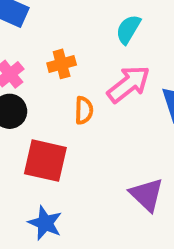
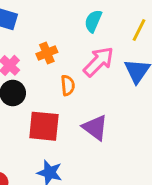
purple triangle: (147, 195) -> (95, 128), moved

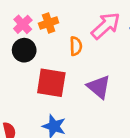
orange cross: (47, 53) -> (49, 23), moved

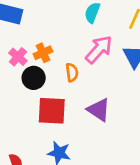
black circle: (24, 50) -> (34, 78), moved

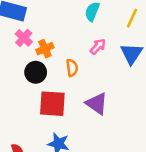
pink arrow: (99, 49) -> (98, 46), size x0.6
pink cross: (18, 57) -> (24, 38), moved

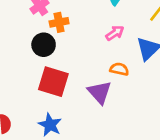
orange semicircle: (72, 68) -> (119, 69), moved, turned -84

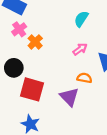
orange cross: (59, 22) -> (35, 42), turned -32
black circle: (44, 45) -> (14, 68), moved

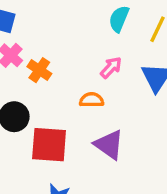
cyan semicircle: (81, 19) -> (119, 19), moved
orange semicircle: (84, 78) -> (92, 100), moved

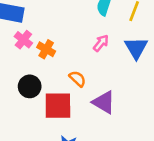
orange semicircle: (92, 100) -> (77, 79), moved, turned 48

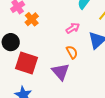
orange semicircle: (77, 79) -> (72, 52), moved

